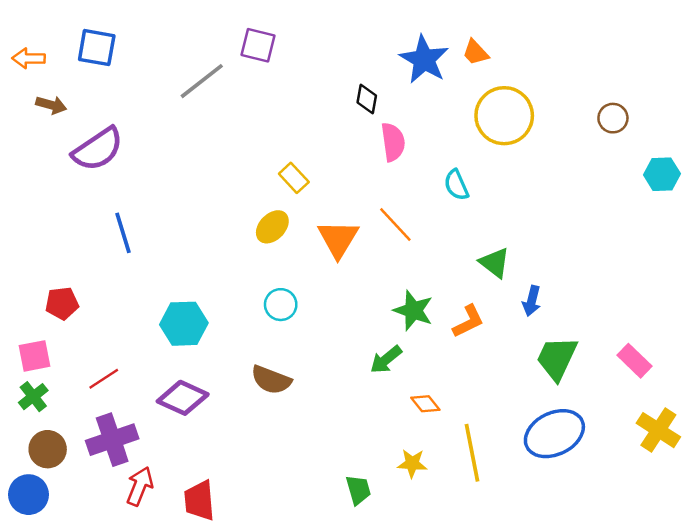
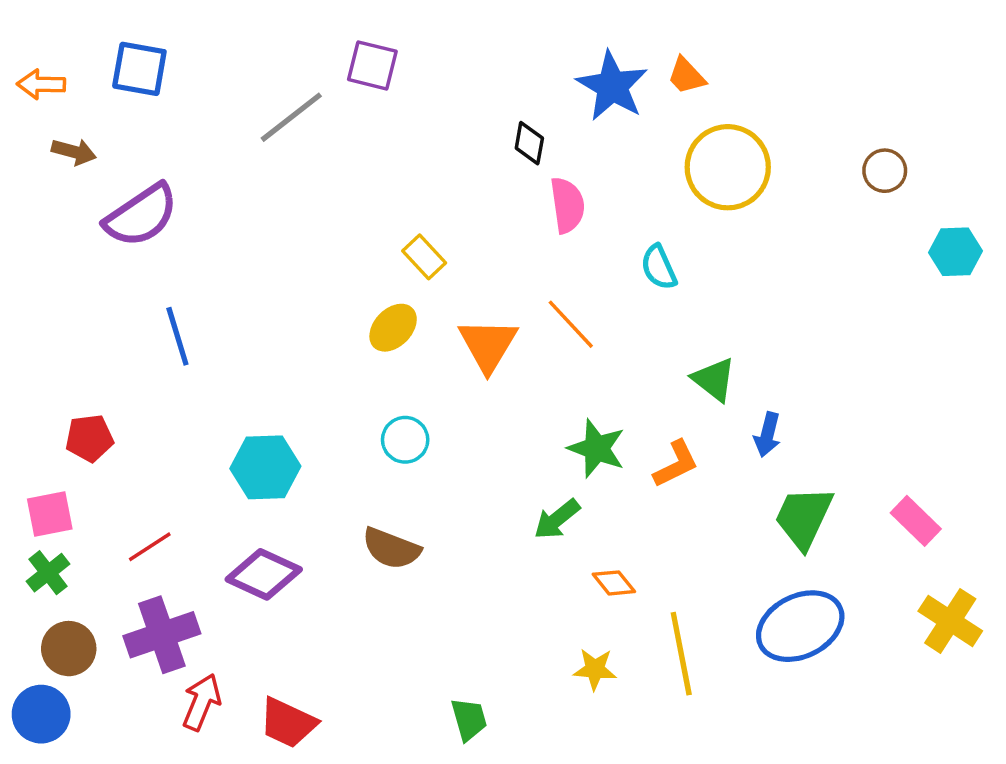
green trapezoid: (358, 490) -> (469, 719), moved
red trapezoid: (199, 501) -> (288, 723), turned -60

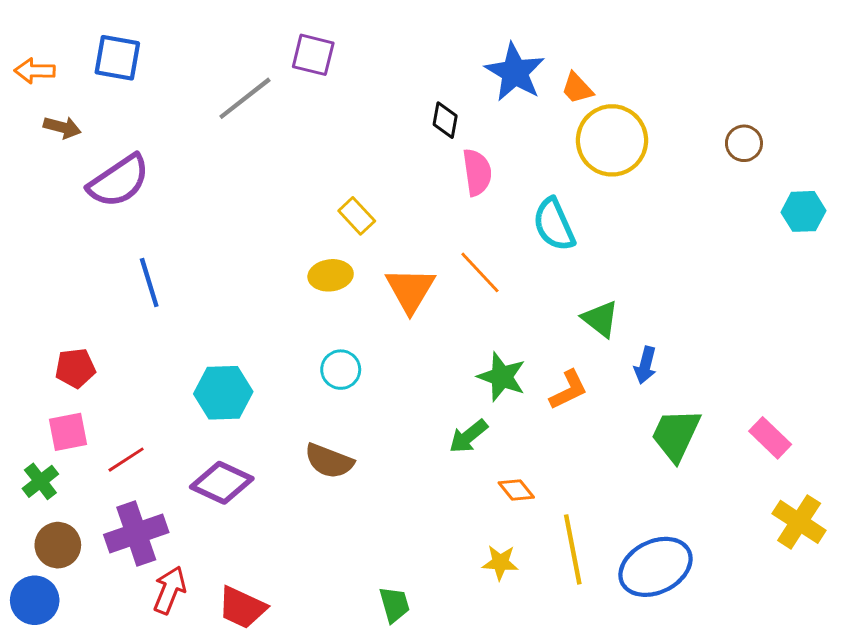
orange trapezoid: (686, 76) -> (577, 88), moved
cyan semicircle: (659, 267) -> (554, 225), size x1.4
yellow ellipse: (393, 328) -> (331, 275), turned 39
pink square: (50, 514) -> (68, 432), moved
blue ellipse: (800, 626) -> (655, 567), moved

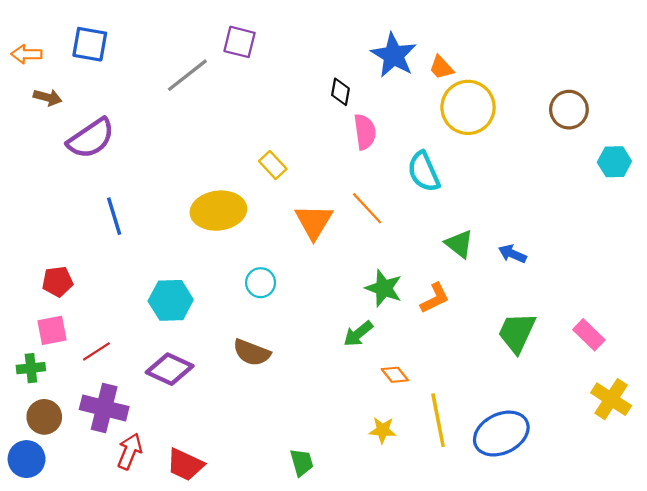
brown circle: (744, 143) -> (569, 110), size x1.4
yellow ellipse: (331, 275) -> (218, 211), moved, size x1.6
blue arrow: (645, 365) -> (512, 254), moved, turned 100
green cross: (40, 481) -> (31, 368), turned 32
purple cross: (136, 534) -> (104, 408), turned 33

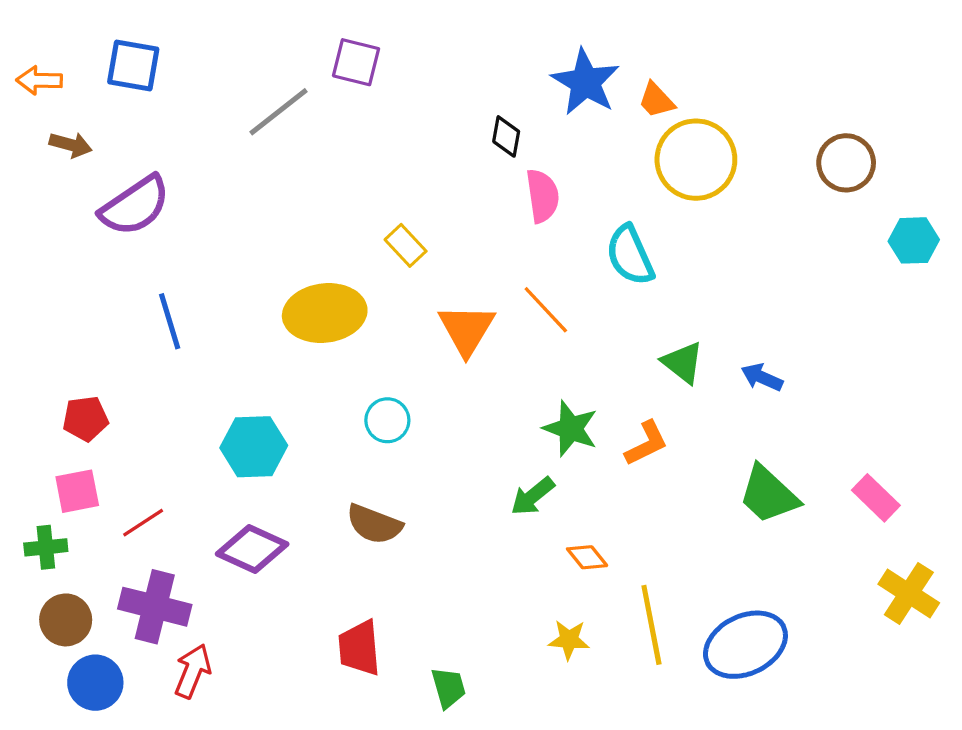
green trapezoid: (517, 333) -> (769, 495), turned -72
blue circle: (27, 459) -> (95, 683), moved
red trapezoid: (185, 465) -> (359, 648), moved, turned 60

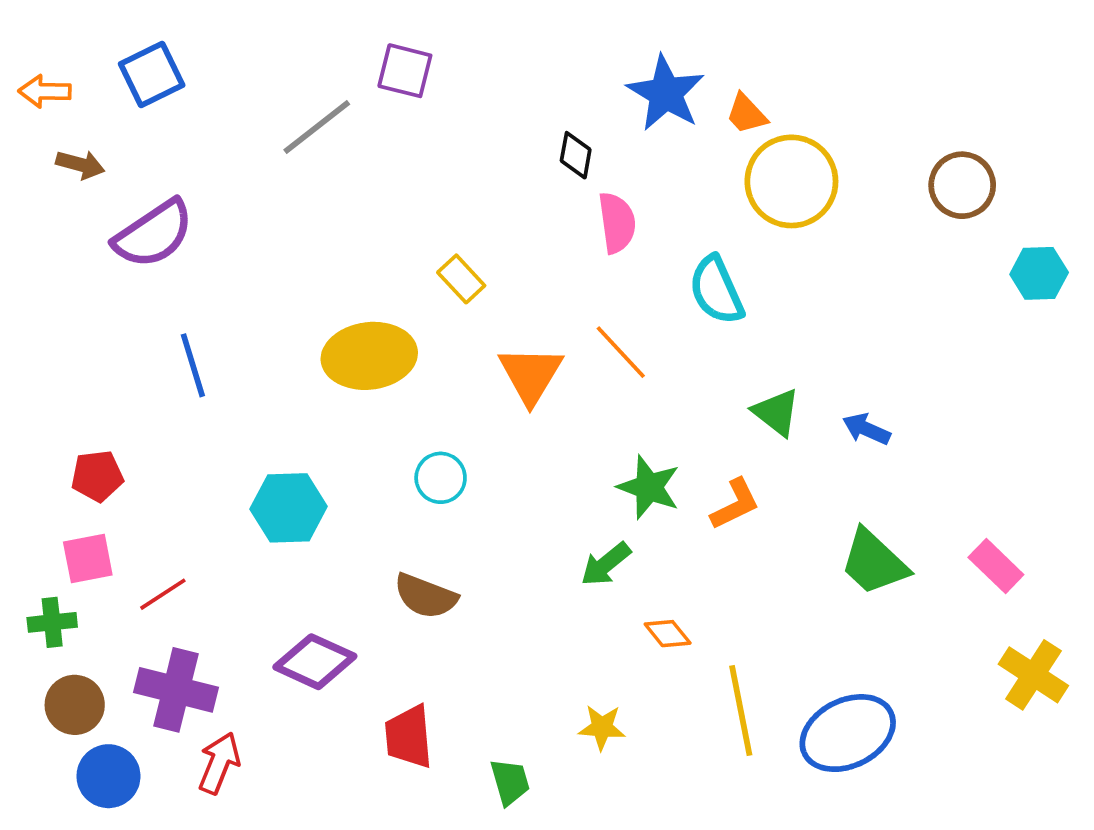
blue square: (133, 66) -> (152, 74), turned -36
purple diamond: (252, 549) -> (315, 662), moved
yellow star: (569, 640) -> (602, 727), moved

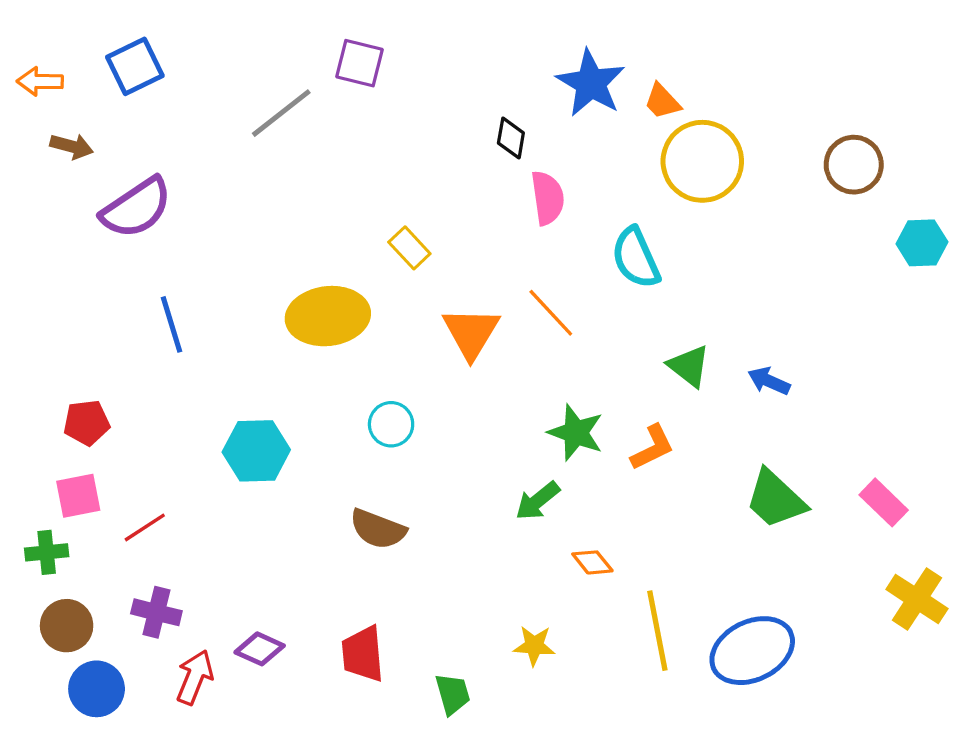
purple diamond: (315, 662) -> (260, 649), moved, size x0.7
purple cross: (176, 690) -> (156, 612), size x0.7

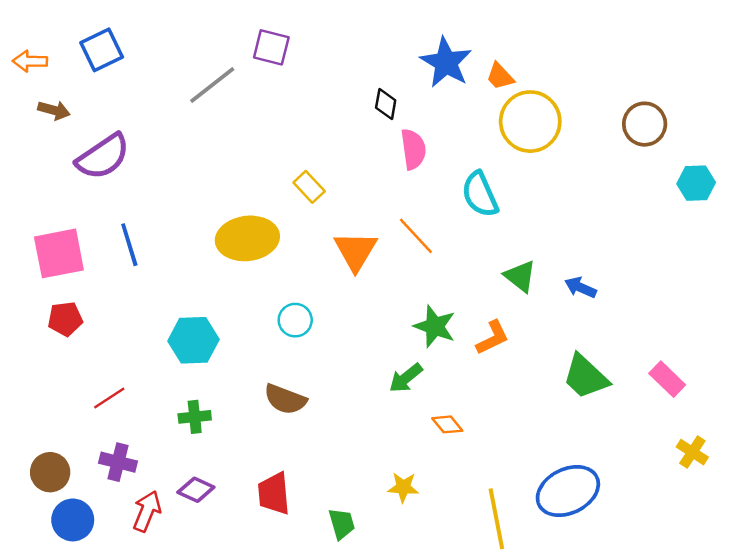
pink square: (78, 496) -> (59, 253), moved, size x1.5
green cross: (47, 552) -> (195, 417), moved
yellow cross: (917, 599) -> (692, 452), size x0.7
yellow line: (657, 631) -> (496, 519), moved

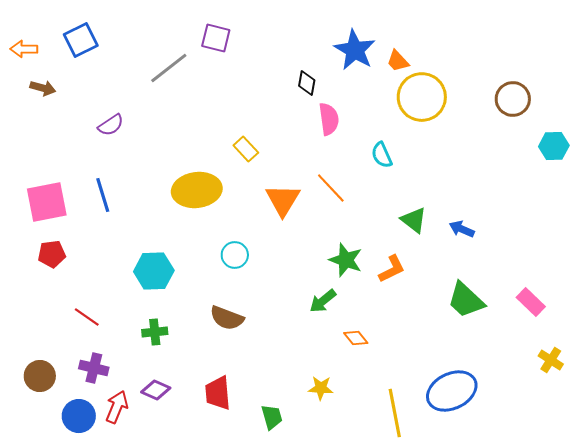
purple semicircle: (103, 157) -> (111, 125), moved, size x0.6
cyan semicircle: (480, 194) -> (382, 155), size x0.7
red line: (109, 398) -> (87, 317), turned 68
blue circle: (73, 520) -> (79, 416), moved

